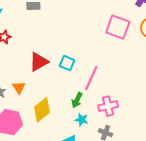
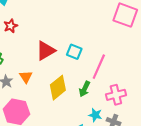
yellow diamond: (42, 110) -> (58, 88), moved
cyan star: (82, 120) -> (95, 115), moved

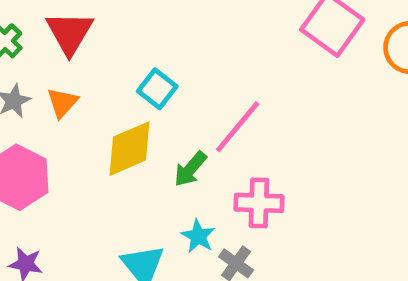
red triangle: (46, 51) -> (70, 33), moved, turned -45
cyan square: (74, 52) -> (157, 89), moved

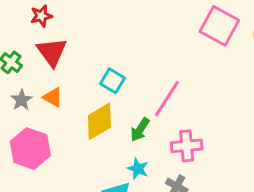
orange triangle: (62, 103) -> (53, 97), turned -35
cyan star: (198, 236) -> (138, 169), moved

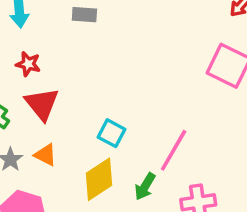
red star: (41, 16) -> (28, 64), turned 30

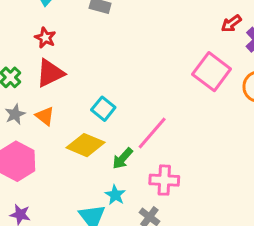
red triangle: (42, 104) -> (50, 73), turned 32
yellow diamond: (99, 179) -> (85, 145), turned 45

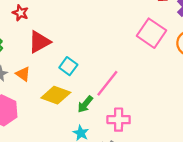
red triangle: (50, 73) -> (39, 42), moved

